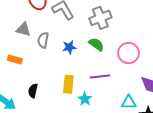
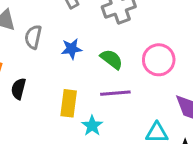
green semicircle: (96, 44) -> (112, 59), moved
black semicircle: (33, 91) -> (18, 89), moved

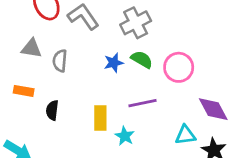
blue star: (72, 49) -> (114, 63), moved
green semicircle: (112, 59) -> (142, 59), moved

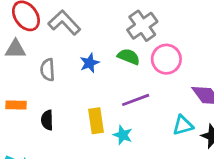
gray cross: (136, 23) -> (142, 26), moved
gray triangle: (31, 48) -> (16, 49), moved
blue star: (114, 63) -> (90, 63), moved

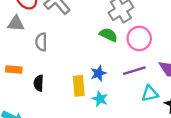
blue star: (90, 63) -> (98, 73), moved
purple line: (136, 100) -> (134, 71), moved

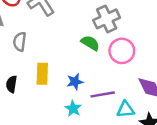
purple line: (134, 71) -> (103, 94), moved
yellow rectangle: (79, 86) -> (42, 74), moved

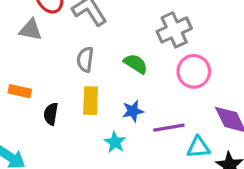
gray semicircle: (20, 42) -> (85, 59), moved
green semicircle: (90, 43) -> (136, 64), moved
cyan star: (73, 108) -> (115, 142), moved

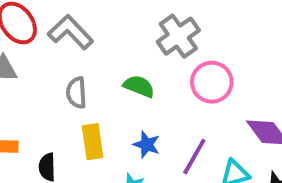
blue star: (133, 111) -> (147, 145), turned -30
purple line: (169, 128) -> (194, 157), turned -40

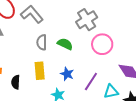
gray semicircle: (76, 93) -> (42, 42), moved

